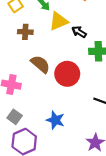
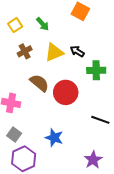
yellow triangle: (59, 21) -> (54, 52), moved
brown cross: (25, 32) -> (25, 51), turned -32

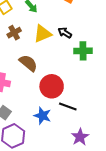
red circle: (66, 92) -> (52, 86), moved
black line: (100, 120) -> (68, 107), moved

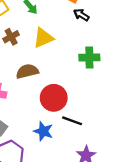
black arrow: (65, 33) -> (81, 15), moved
brown semicircle: (28, 63) -> (27, 71), turned -54

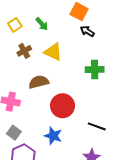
yellow triangle: (43, 38) -> (53, 52), turned 48
black line: (72, 121) -> (97, 126), moved

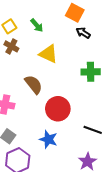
brown cross: (24, 51) -> (11, 46), moved, turned -32
brown semicircle: (39, 82) -> (34, 84), turned 66

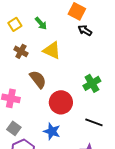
brown cross: (11, 46) -> (21, 51), moved
green cross: (91, 72) -> (92, 83), moved, turned -30

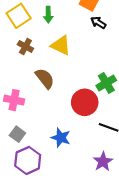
green arrow: (41, 23) -> (48, 15), turned 40
yellow square: (15, 24) -> (19, 16), size x1.5
red circle: (61, 102) -> (85, 102), moved

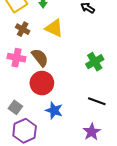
pink cross: (14, 100) -> (16, 58), moved
red circle: (85, 102) -> (42, 83), moved

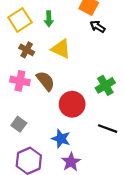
red circle: (42, 83) -> (72, 104), moved
gray square: (15, 107) -> (19, 124), moved
purple star: (92, 132) -> (71, 162), moved

